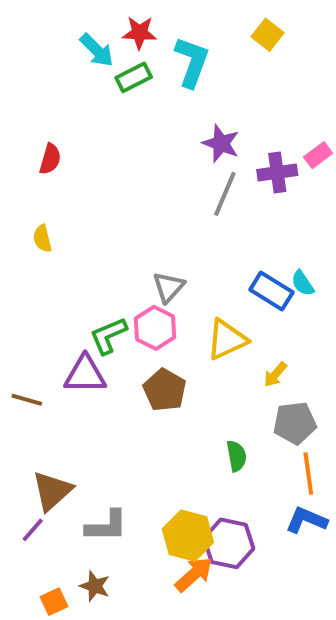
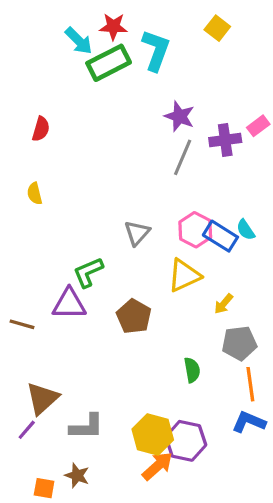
green rectangle: (134, 77) -> (109, 63), size x1.5
pink hexagon: (155, 328) -> (195, 230), moved
orange square: (54, 602) -> (44, 488), turned 35

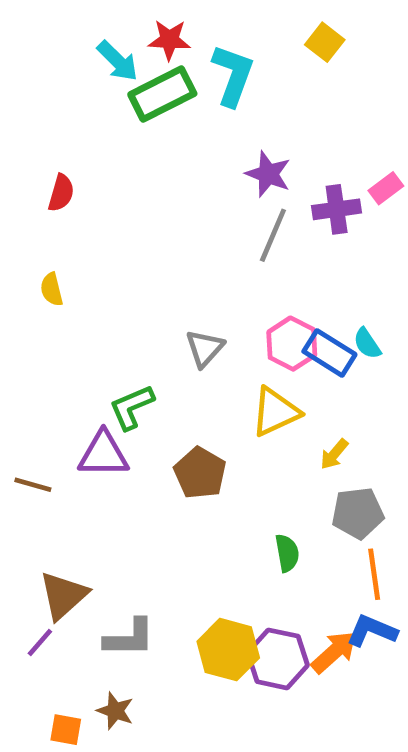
orange arrow: (157, 466) -> (334, 652), moved

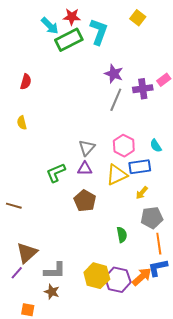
blue rectangle: (329, 353) -> (140, 167), moved, turned -40
purple triangle: (103, 454) -> (85, 169), moved, size x0.7
blue L-shape: (372, 631) -> (158, 268), turned -35
brown star: (115, 711) -> (52, 292), moved

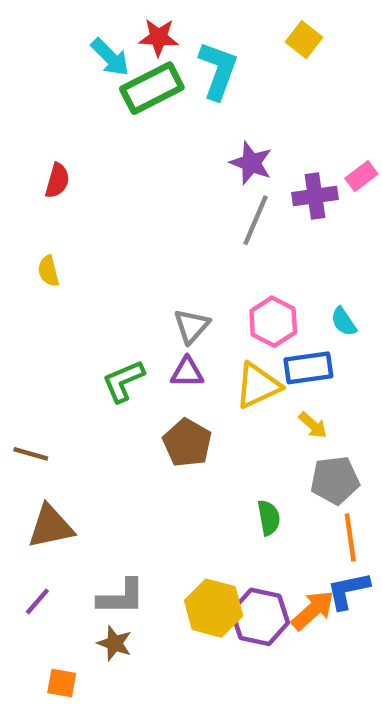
yellow arrow: (142, 193) -> (313, 425), turned -88
brown triangle: (27, 253) -> (51, 527), moved, turned 30

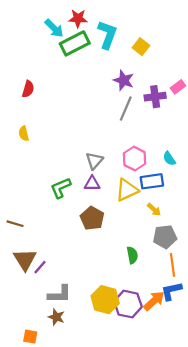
yellow square: (304, 40) -> (141, 47), moved
brown triangle: (51, 527) -> (25, 260), turned -50
purple line: (37, 601) -> (40, 267), moved

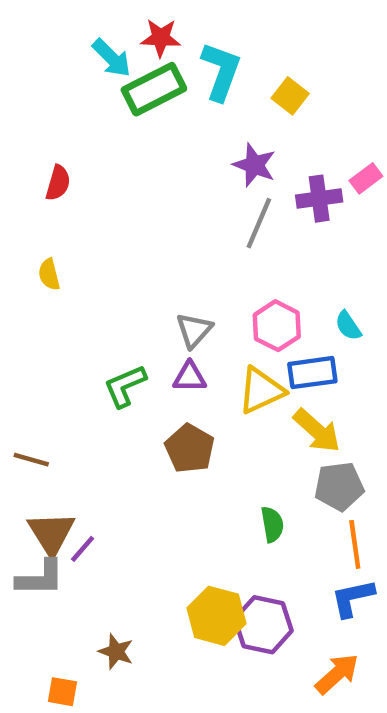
yellow arrow: (154, 210) -> (317, 431), size x1.6
gray L-shape: (60, 294) -> (40, 578), moved
orange arrow: (154, 301) -> (337, 674), moved

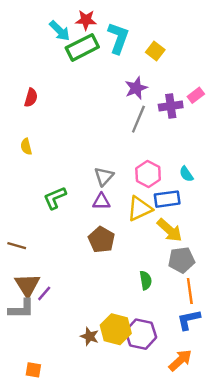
purple star: (254, 165) -> (136, 88), turned 30
green L-shape: (125, 386) -> (55, 198), moved
brown star: (116, 652) -> (90, 336), moved

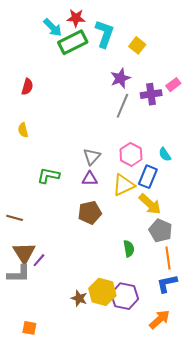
green L-shape: (55, 198) -> (48, 176), turned 35
blue rectangle: (167, 199) -> (148, 177), turned -60
brown pentagon: (101, 240) -> (90, 213), turned 30
gray pentagon: (181, 260) -> (161, 231), turned 30

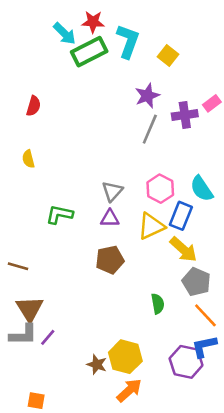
cyan semicircle: (165, 154) -> (202, 189), size x1.5
orange line: (168, 258) -> (205, 315), turned -35
purple line: (39, 260) -> (48, 337), moved
purple hexagon: (125, 296) -> (186, 362), moved
orange arrow: (160, 319) -> (129, 390), moved

